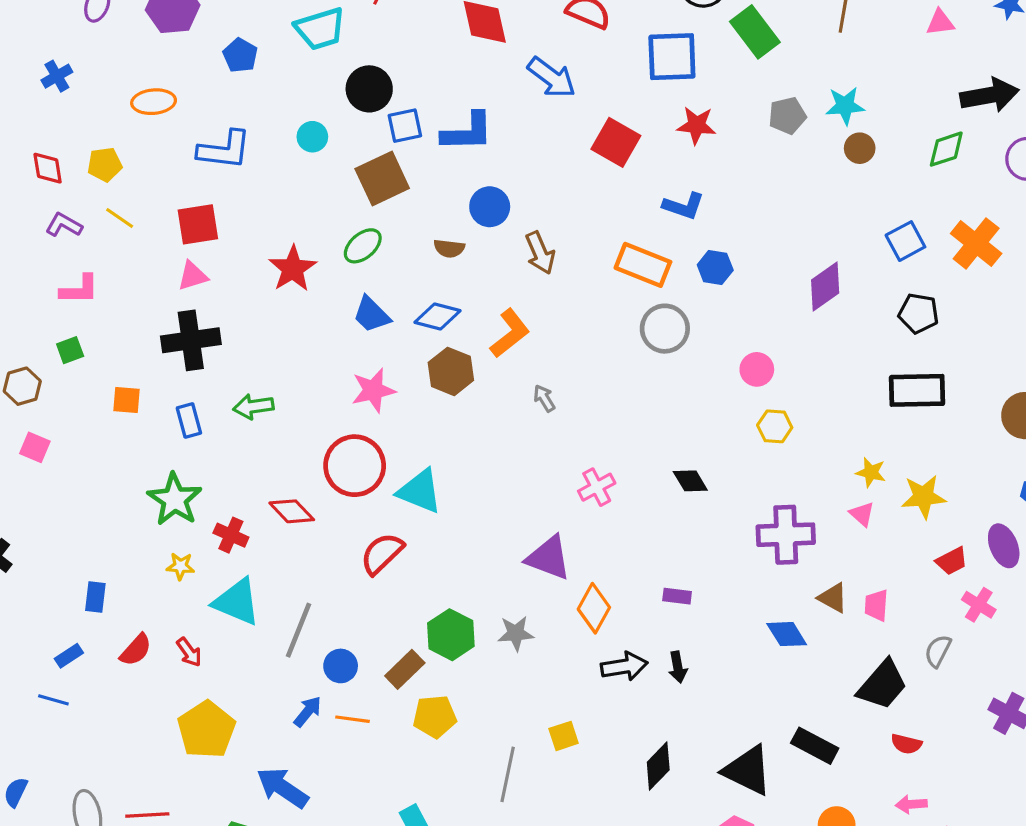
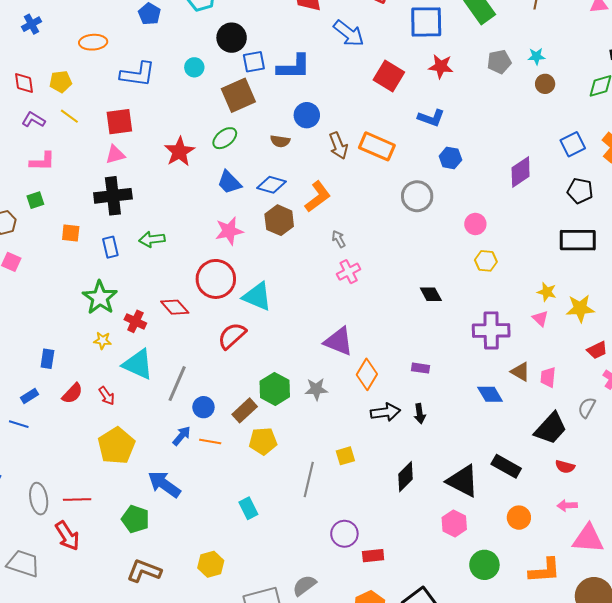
cyan star: (845, 106) -> (536, 56), size x0.7
orange rectangle: (643, 265) -> (377, 146), moved
pink cross: (597, 487) -> (349, 272), moved

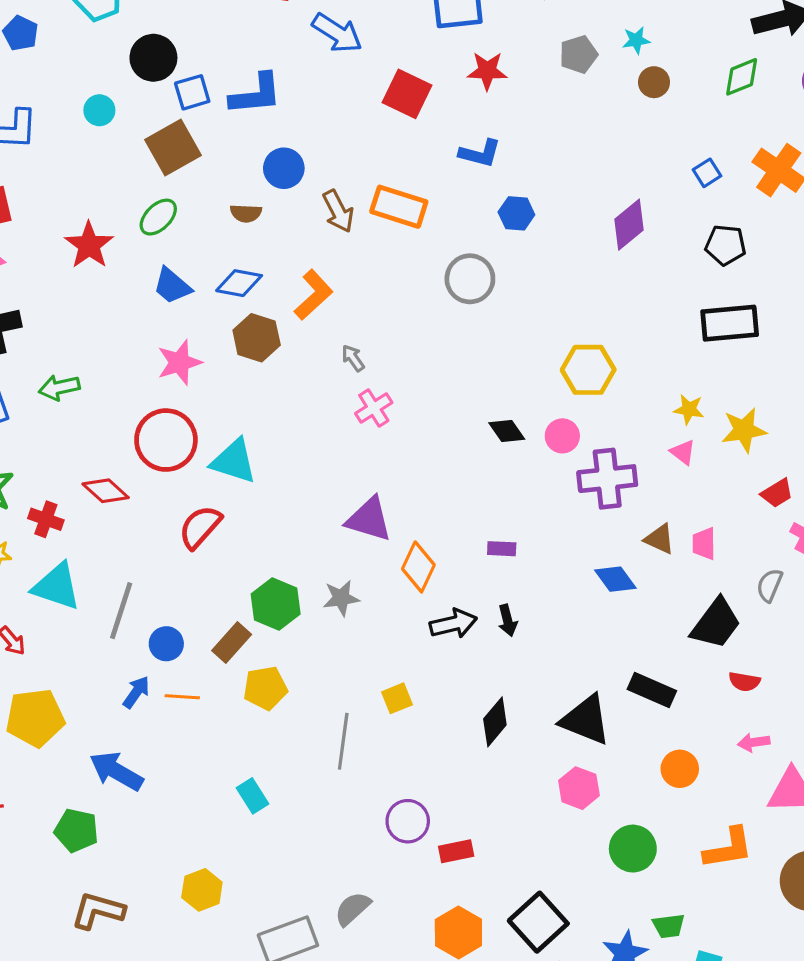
blue square: (573, 144) -> (707, 173), size x0.7
pink circle: (475, 224) -> (562, 436), moved
yellow hexagon: (486, 261) -> (588, 370), size x1.5
yellow pentagon: (116, 446) -> (35, 718), turned 30

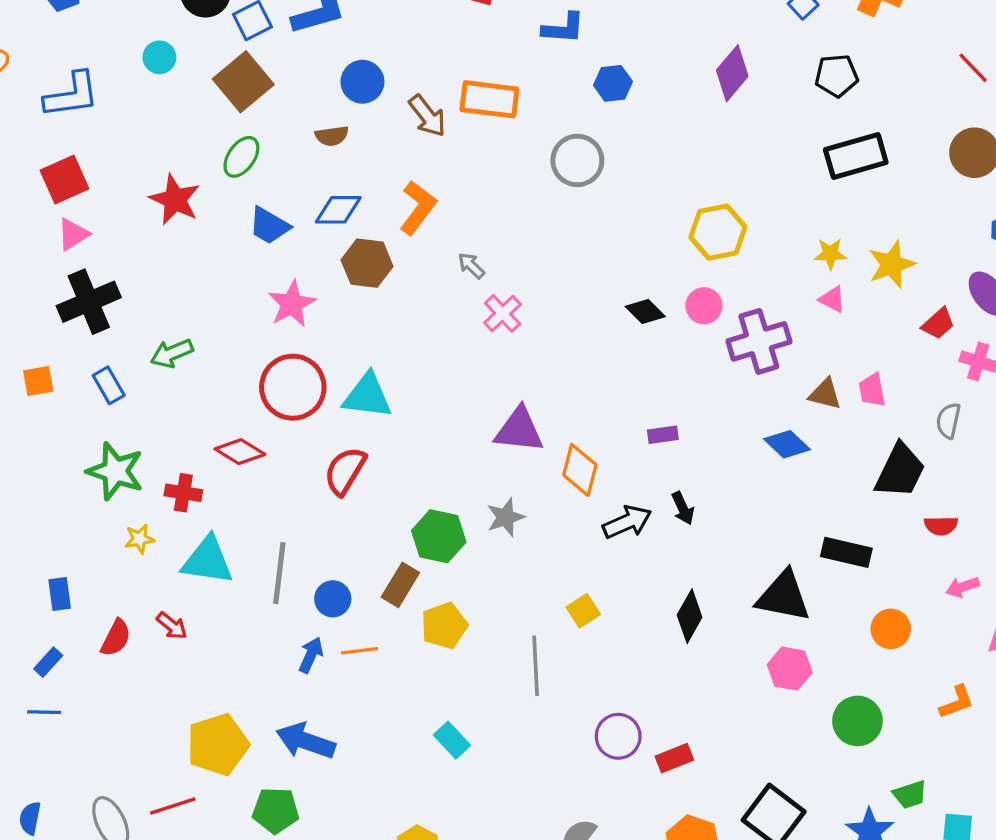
yellow pentagon: (35, 718) -> (218, 745), moved
orange L-shape: (728, 848) -> (957, 702), size x0.7

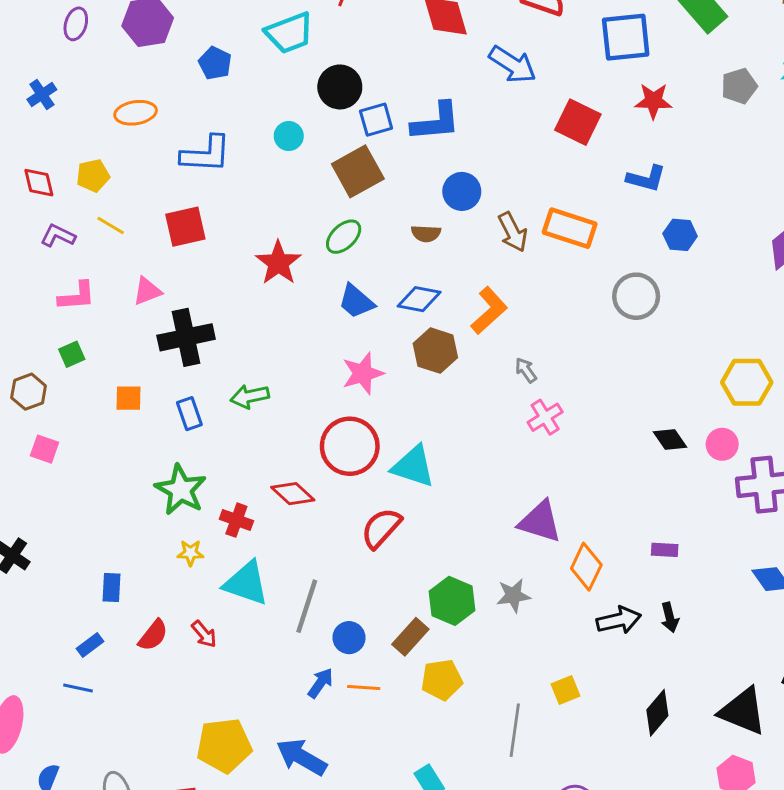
pink triangle: (73, 234) -> (147, 291), moved

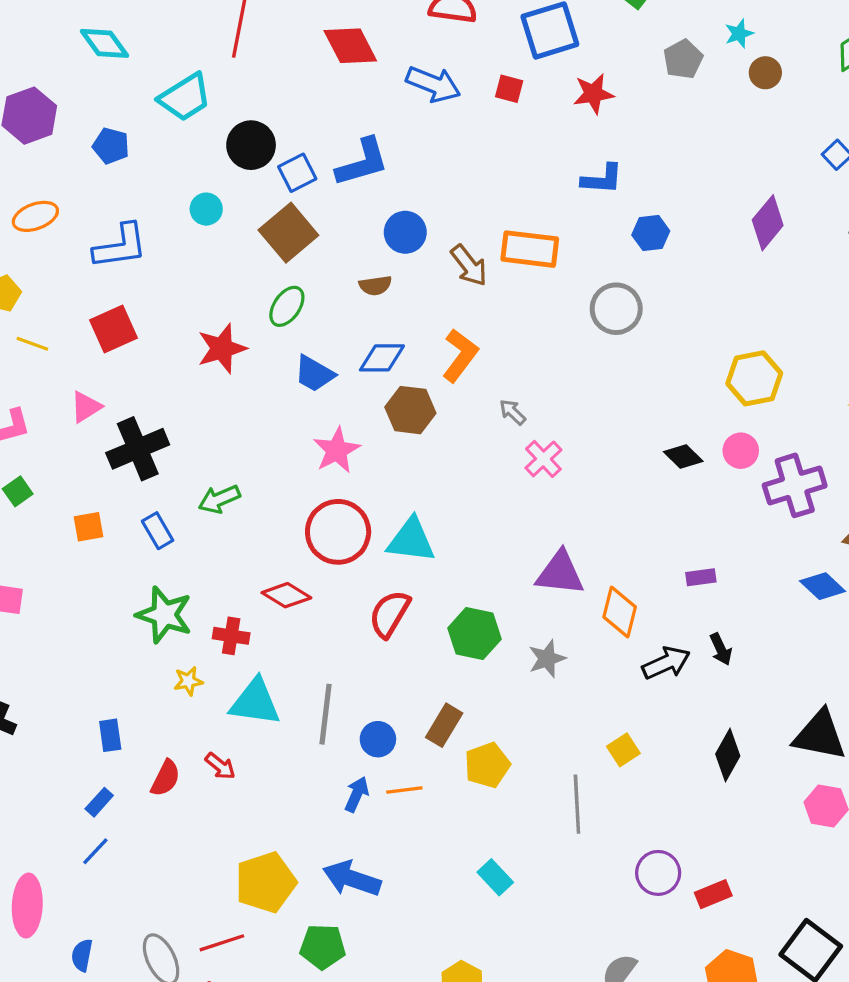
red square: (578, 122) -> (509, 89), moved, size x0.6
red star: (278, 263) -> (222, 348), turned 30
green hexagon: (452, 601) -> (475, 634), moved
blue line: (78, 688) -> (95, 851), turned -48

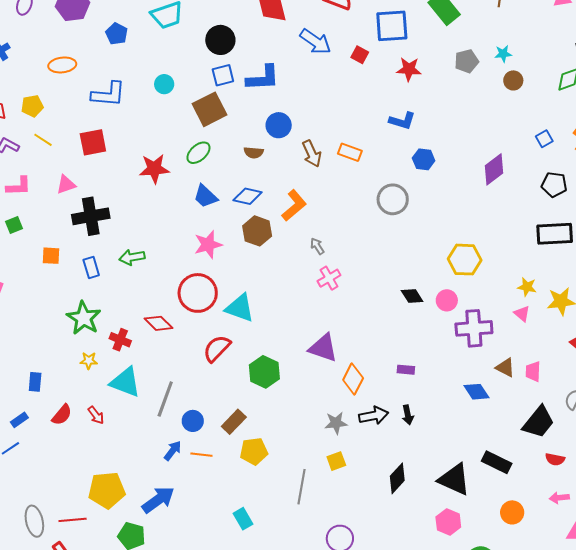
black circle: (251, 145) -> (220, 40), moved
orange rectangle: (530, 249) -> (350, 152), size x0.7
gray star: (547, 659) -> (336, 423), moved
blue arrow: (352, 879) -> (158, 500), turned 112

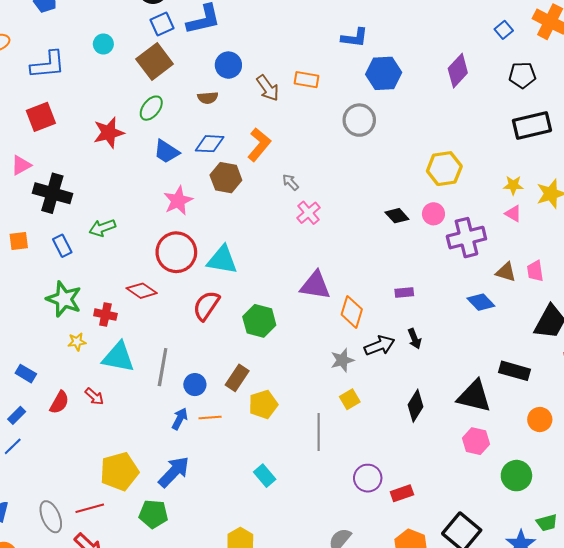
blue hexagon: (424, 159) -> (384, 73), size x1.5
black cross: (91, 216) -> (52, 193), turned 36
blue rectangle: (35, 382) -> (26, 374), turned -54

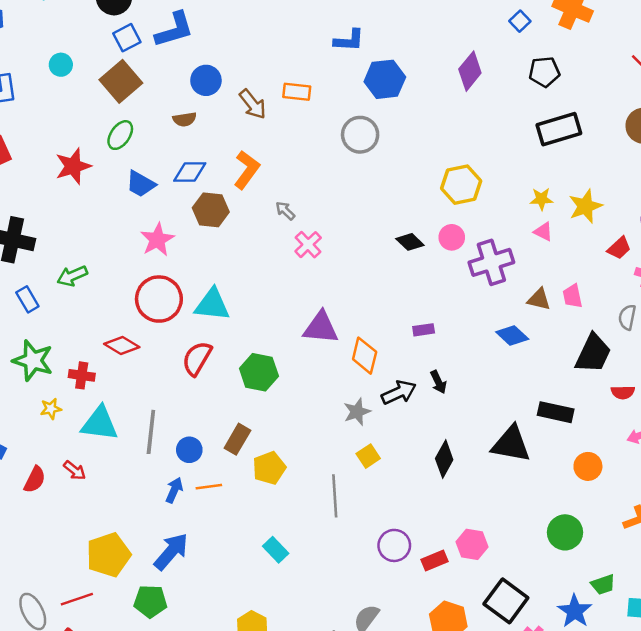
pink hexagon: (476, 441) -> (472, 544), moved

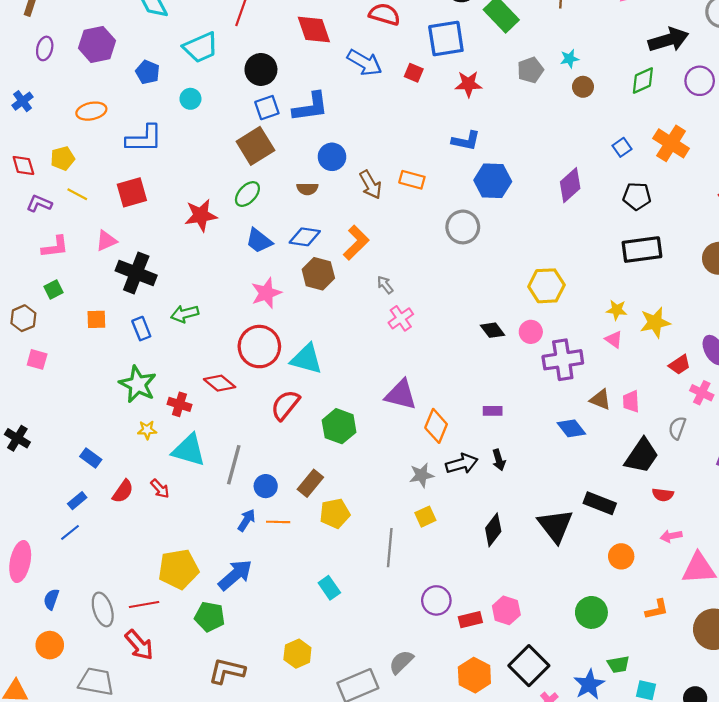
cyan circle: (61, 65) -> (190, 99), moved
black triangle: (511, 444) -> (555, 526), turned 33

